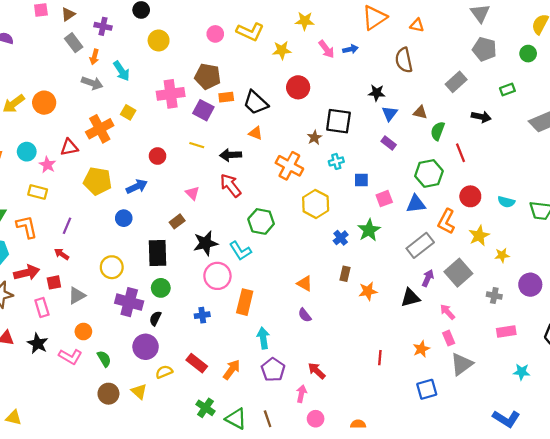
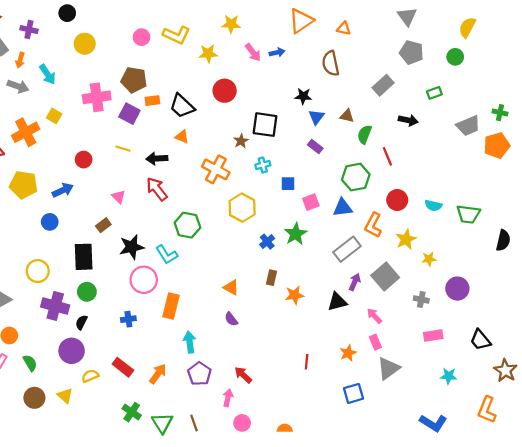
green triangle: (236, 419) -> (162, 423), turned 30

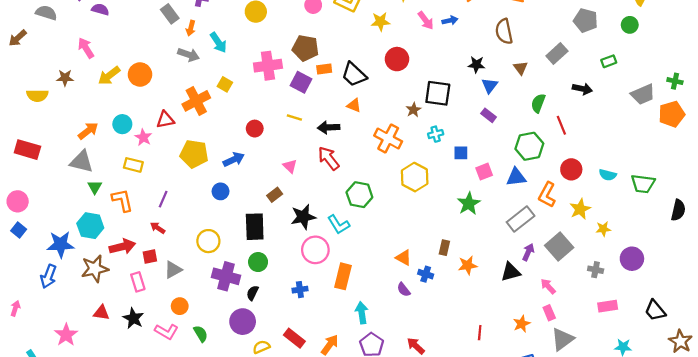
brown triangle: (347, 116) -> (521, 68), moved, turned 40
blue cross: (267, 242) -> (426, 274), moved, turned -32

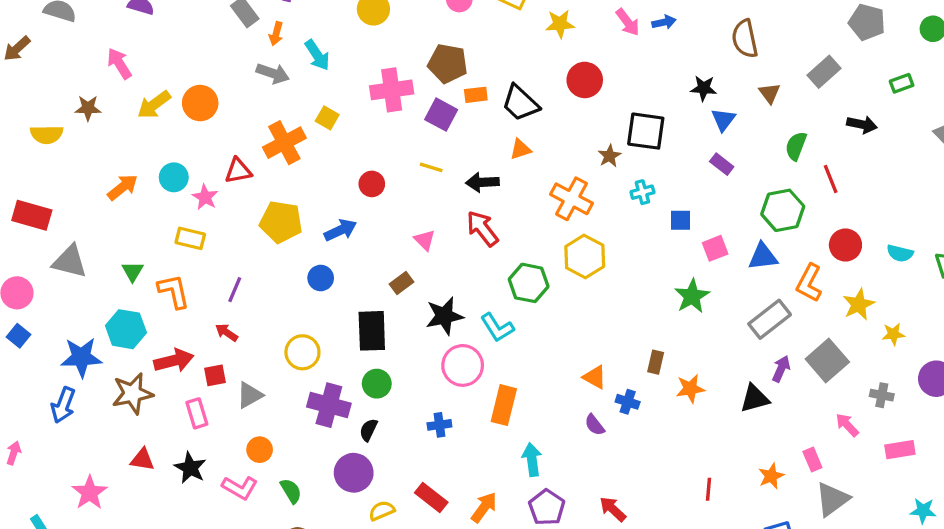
orange triangle: (354, 105) -> (520, 149), turned -40
gray triangle: (82, 162) -> (70, 261), moved
yellow hexagon: (415, 177) -> (585, 257), moved
pink arrow: (548, 286) -> (847, 425), moved

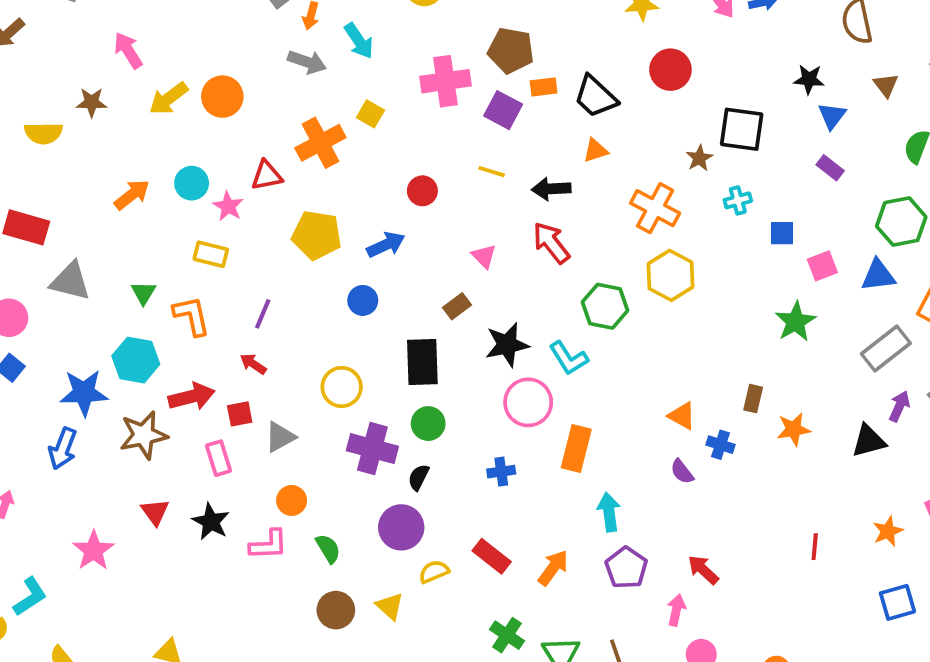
red triangle: (142, 460) -> (155, 512), turned 45
pink L-shape: (240, 488) -> (269, 545), turned -32

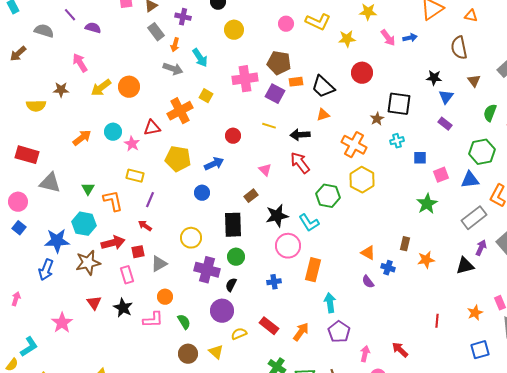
yellow rectangle: (211, 254) -> (135, 176), moved
red arrow: (703, 570) -> (400, 350), moved

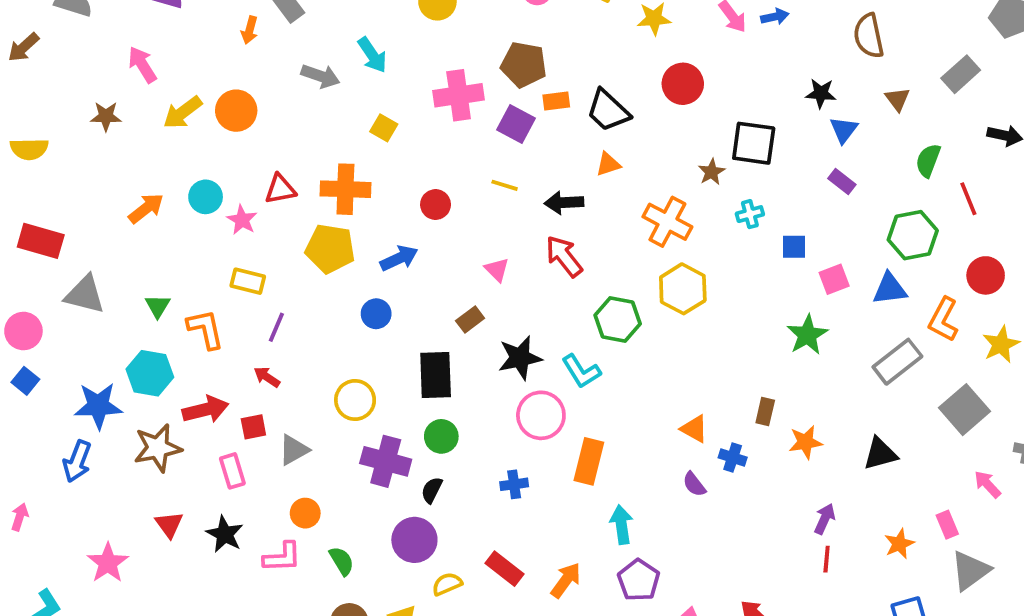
orange arrow: (175, 45) -> (250, 30), moved
yellow semicircle: (36, 106) -> (29, 149), moved
orange cross: (180, 111) -> (345, 189), moved, turned 30
purple arrow: (481, 248) -> (825, 519), moved

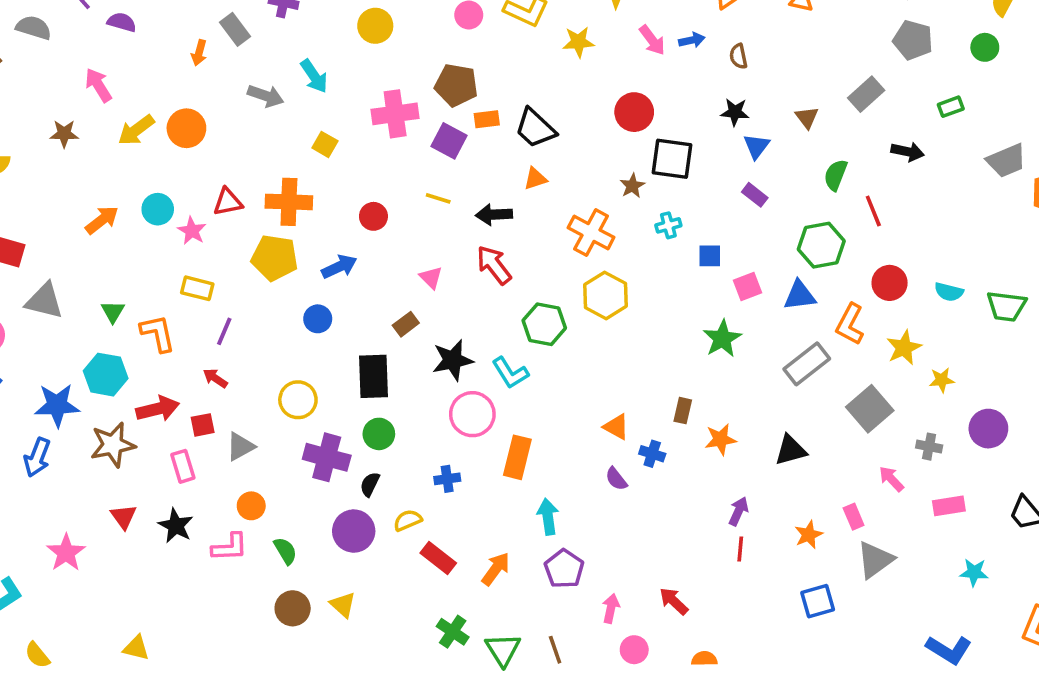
brown semicircle: (869, 36) -> (738, 56), moved, size x0.6
red circle: (683, 84) -> (634, 112), moved
yellow semicircle: (447, 584) -> (408, 520), moved

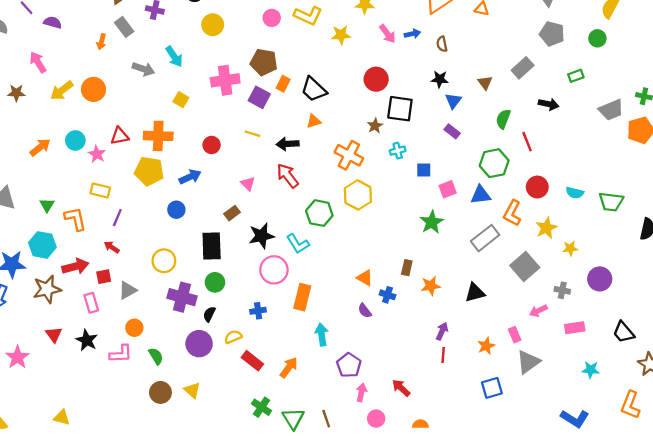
orange rectangle: (487, 119) -> (283, 84), turned -56
pink arrow: (891, 479) -> (538, 311), turned -72
purple pentagon: (564, 569) -> (349, 365), moved

